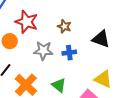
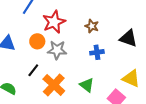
red star: (27, 22) -> (54, 22), turned 30
gray star: (43, 51) -> (57, 50), moved

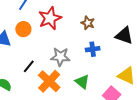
orange circle: (37, 41) -> (23, 29), moved
gray star: (57, 50) -> (60, 57), moved

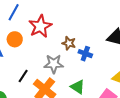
brown star: (88, 23) -> (69, 43), moved
blue cross: (93, 49) -> (85, 54), turned 32

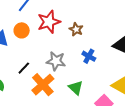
brown star: (69, 43) -> (76, 29), moved

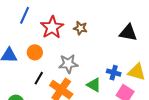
orange circle: (22, 30) -> (35, 52), moved
blue cross: (89, 56) -> (114, 73), moved

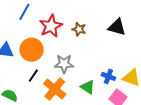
black triangle: (128, 33) -> (117, 27), moved
orange circle: (35, 52) -> (32, 50), size x1.5

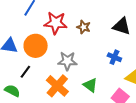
red star: (51, 26) -> (56, 23), turned 30
black line: (33, 76) -> (25, 72), moved
blue cross: (108, 76) -> (114, 57), moved

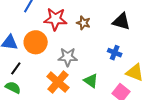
black line: (25, 72) -> (16, 68), moved

